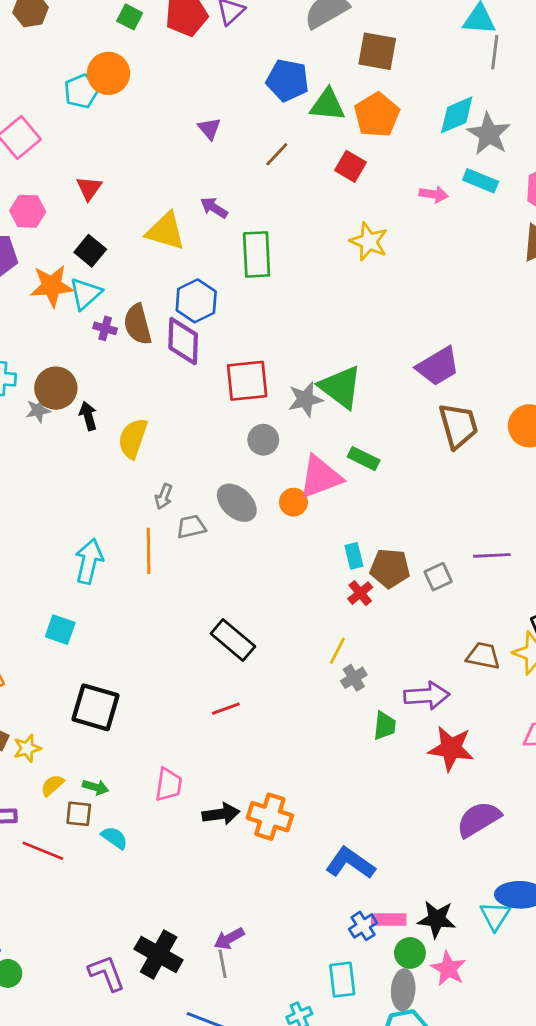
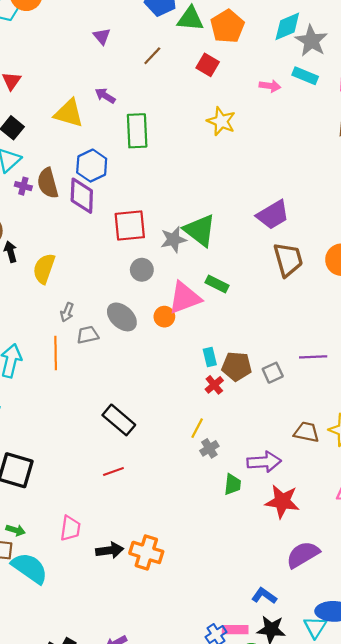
cyan semicircle: (114, 838) -> (30, 568), size x1.8
blue L-shape: (350, 863) -> (264, 596), moved, size x0.7

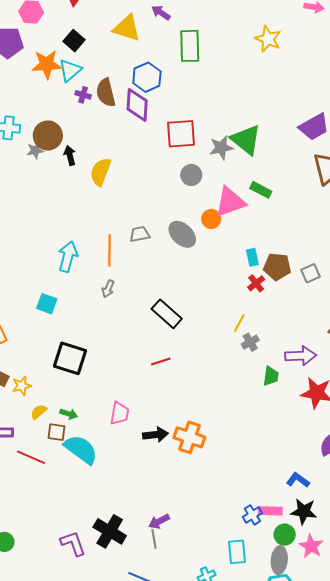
gray arrow: (67, 312) -> (108, 289), moved
gray ellipse: (122, 317) -> (182, 234), moved

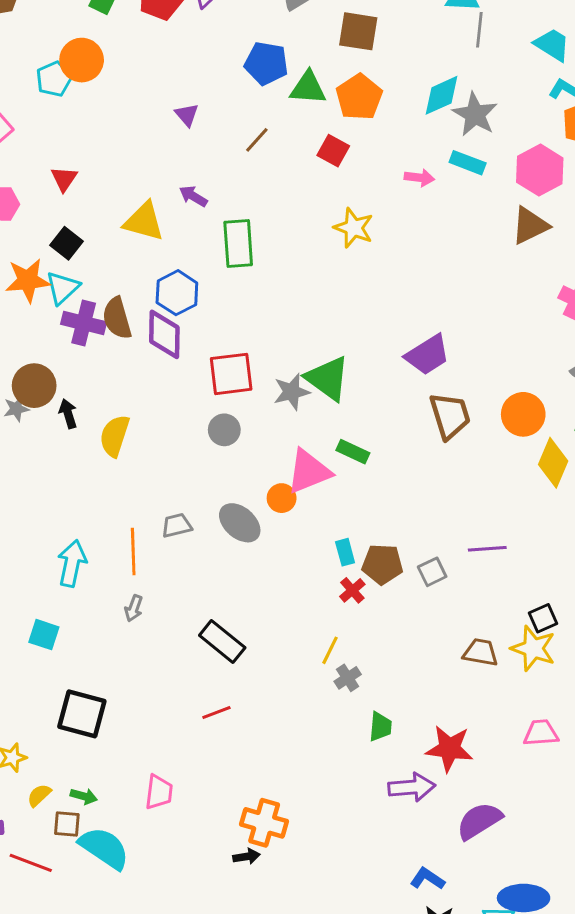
purple cross: (83, 95) -> (84, 323), size x1.8
gray circle: (191, 175) -> (224, 430), moved
purple arrow: (301, 356) -> (412, 787), moved
black arrow: (155, 435) -> (247, 857), moved, size x0.7

